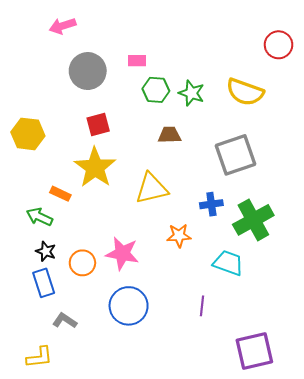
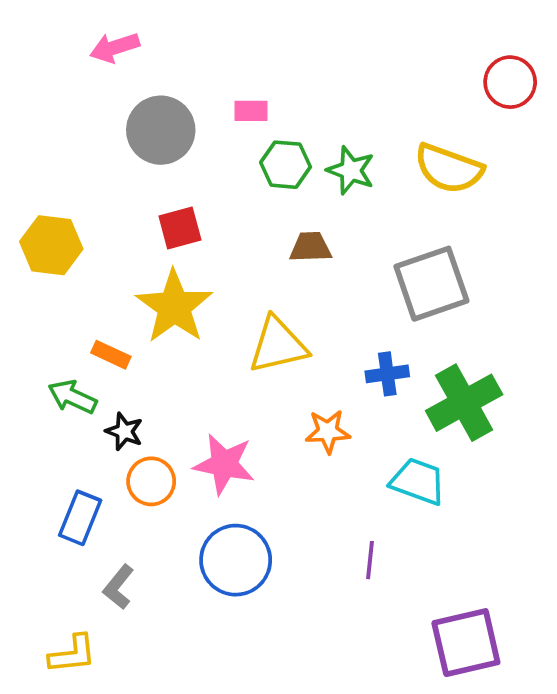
black star: (46, 251) -> (124, 431), moved
blue rectangle: (44, 283) -> (80, 518), turned 40
gray L-shape: (65, 321) -> (119, 587), turned -85

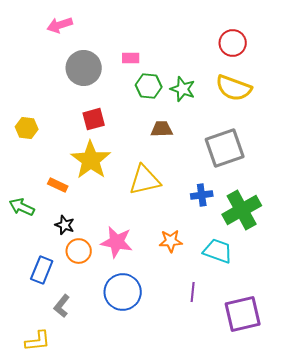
red circle: (510, 82) -> (233, 43), moved
yellow hexagon: (51, 245) -> (27, 128), size x0.7
green arrow: (72, 397) -> (22, 207), moved
orange star: (328, 431) -> (171, 241), moved
purple square: (466, 643) -> (243, 314), moved

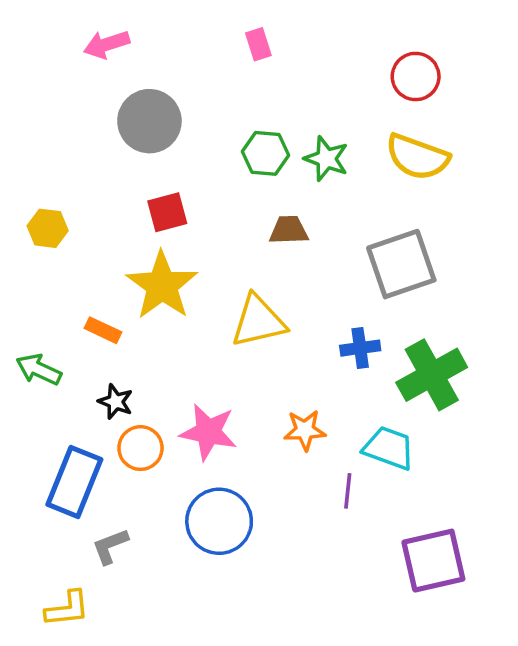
pink rectangle: (131, 58) -> (258, 44), moved, turned 72
blue rectangle: (42, 270) -> (74, 482), size x1.4
purple line: (193, 292) -> (348, 491), moved
gray L-shape: (62, 306) -> (110, 546), turned 30

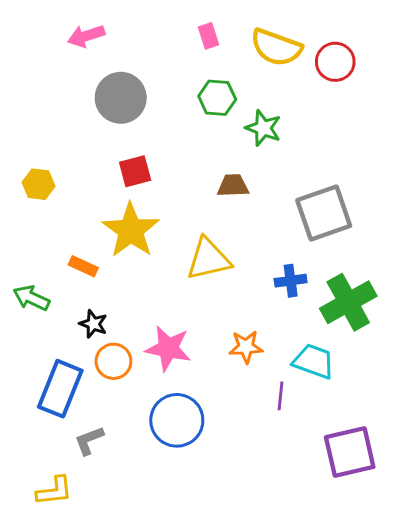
green hexagon: (266, 153) -> (217, 98), moved
yellow semicircle: (417, 157) -> (276, 47), moved

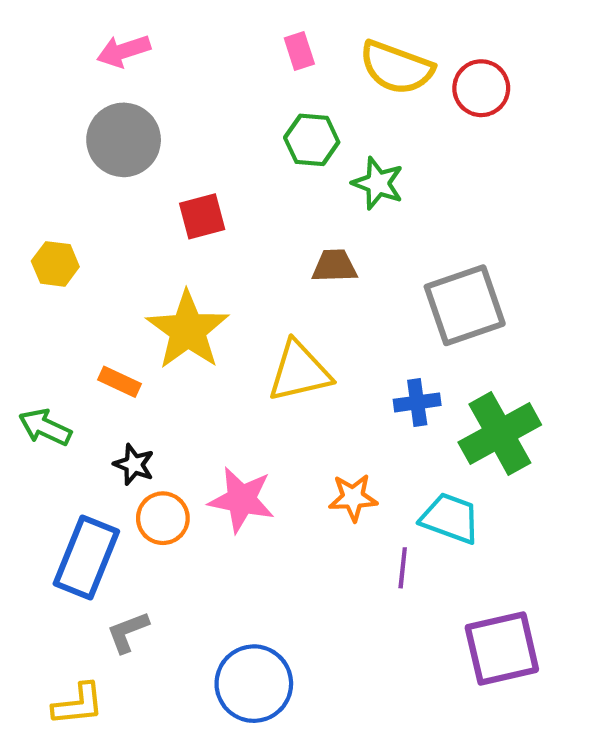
gray circle: (121, 98) -> (124, 140), moved
red square: (135, 171) -> (202, 216), moved
blue circle: (177, 420) -> (254, 684), moved

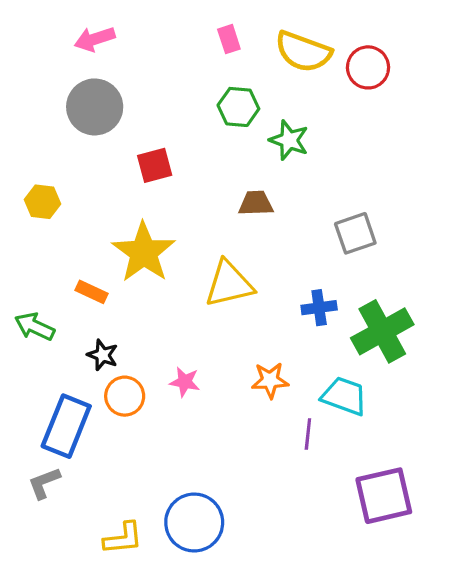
gray square: (465, 305) -> (355, 233), size x0.7
pink star: (241, 500) -> (185, 382), size x0.6
gray L-shape: (128, 632) -> (44, 483), moved
yellow L-shape: (78, 704) -> (123, 538), moved

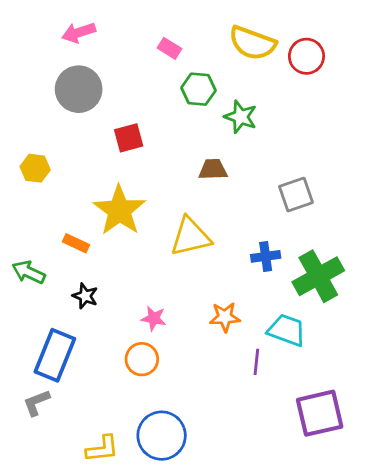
pink rectangle: (229, 39) -> (169, 48), moved, turned -40
orange circle: (125, 396) -> (142, 359), moved

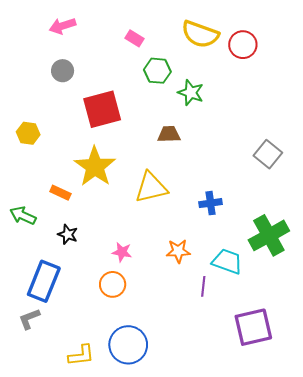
gray circle: (79, 89) -> (63, 71), size x0.6
red square: (129, 138) -> (102, 109), size x1.6
gray square: (296, 195) -> (268, 154), moved, turned -32
green cross: (318, 276) -> (269, 235), moved

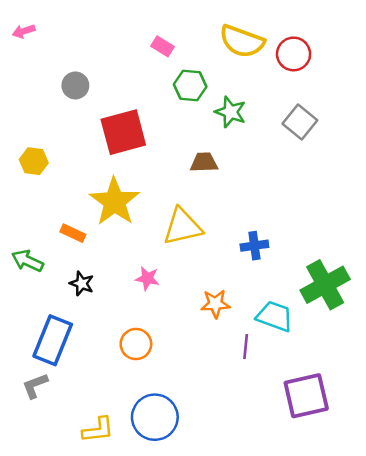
pink arrow: (63, 26) -> (24, 31), moved, size x0.7
gray square: (268, 154) -> (300, 122), moved
pink star: (122, 252) -> (147, 278), moved

